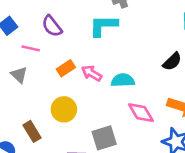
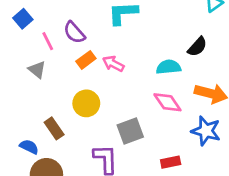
purple semicircle: (52, 26) -> (74, 32), moved
pink line: (31, 48) -> (48, 41), turned 54
cyan semicircle: (123, 80) -> (169, 67), moved

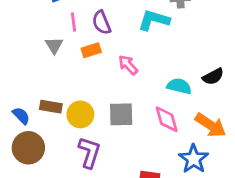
orange rectangle: (86, 60) -> (91, 50), moved
yellow circle: (86, 103) -> (80, 114), moved
brown rectangle: (54, 128) -> (51, 107), turned -65
gray square: (130, 131) -> (121, 114), moved

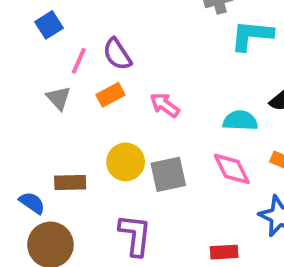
cyan L-shape: (154, 20) -> (252, 35), moved
pink line: (74, 22) -> (79, 61), turned 42
yellow circle: (80, 114) -> (126, 162), moved

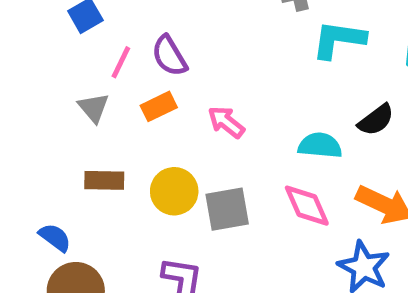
brown rectangle: (70, 183) -> (104, 180), moved

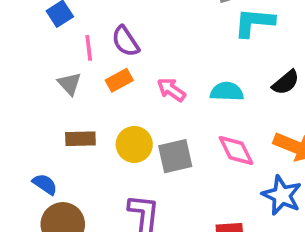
pink line: (121, 62) -> (89, 48), turned -30
cyan semicircle: (320, 145) -> (227, 92), moved

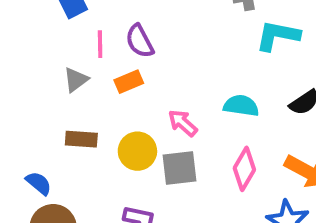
gray triangle: (69, 84) -> (76, 80), turned 30
pink arrow: (171, 90) -> (183, 123), moved
pink diamond: (236, 150) -> (244, 169), turned 51

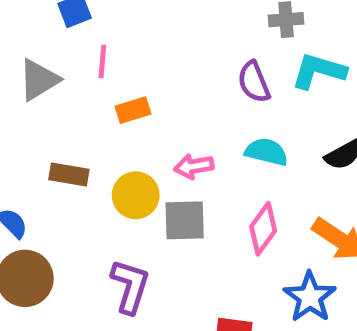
purple semicircle: (140, 41) -> (254, 82), moved
gray triangle: (76, 80) -> (39, 80), moved, size x1.4
pink arrow: (183, 123) -> (194, 166), turned -56

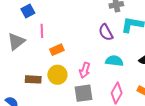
pink arrow: (194, 166) -> (85, 70), turned -56
yellow circle: (136, 195) -> (57, 75), moved

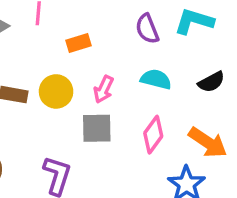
orange rectangle: (57, 50) -> (78, 43), moved

